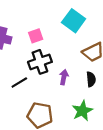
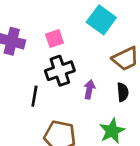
black line: (19, 83) -> (34, 96), turned -49

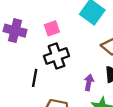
purple arrow: (89, 89) -> (89, 83), moved

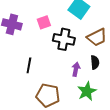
black cross: (57, 56) -> (64, 39), moved, turned 30

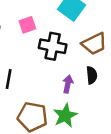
green star: (87, 91) -> (65, 116), moved

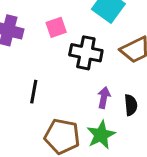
black semicircle: (92, 75) -> (131, 105), moved

